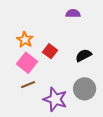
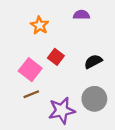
orange star: (25, 40) -> (40, 25), moved
purple star: (55, 99) -> (62, 111), turned -30

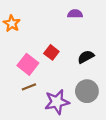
orange star: (40, 25) -> (12, 23), moved

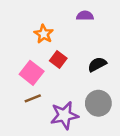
orange star: (12, 23) -> (44, 34), moved

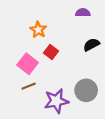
purple semicircle: (85, 16) -> (83, 13), moved
black semicircle: (97, 64) -> (91, 45), moved

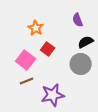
purple semicircle: (83, 13) -> (78, 20), moved, turned -112
gray circle: (86, 90) -> (81, 64), moved

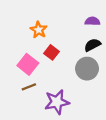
purple semicircle: (78, 20) -> (92, 21), moved, turned 112

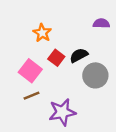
black semicircle: (92, 45) -> (79, 55), moved

